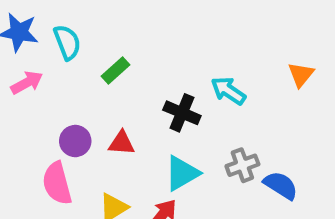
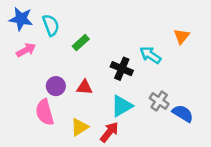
orange triangle: (301, 75) -> (182, 36), moved
gray cross: (242, 165) -> (159, 101), turned -36

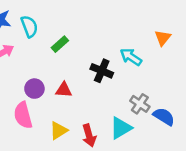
cyan triangle: (122, 106) -> (121, 128), moved
red arrow: (109, 132) -> (89, 136), turned 125

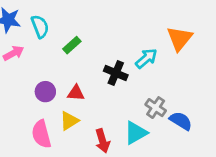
orange triangle: (163, 38) -> (180, 38), size x1.5
cyan arrow: (131, 57) -> (146, 58), turned 105
pink semicircle: (23, 115) -> (41, 134), moved
yellow triangle: (59, 130) -> (69, 121), moved

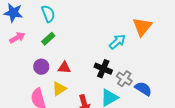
cyan semicircle: (40, 27) -> (48, 14), moved
green rectangle: (72, 45) -> (48, 39), moved
black cross: (116, 73) -> (103, 69), moved

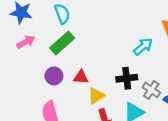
green rectangle: (48, 39) -> (62, 43), size x1.5
black cross: (103, 69) -> (127, 78), turned -30
yellow triangle: (59, 89) -> (96, 96), moved

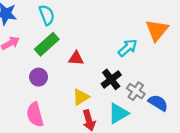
red triangle: (81, 77) -> (76, 58), moved
black cross: (127, 78) -> (111, 79), turned -30

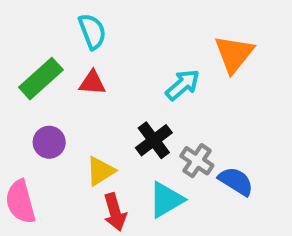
cyan semicircle: (47, 15) -> (92, 31), moved
red triangle: (76, 58) -> (92, 83), moved
purple circle: (39, 77) -> (49, 142), moved

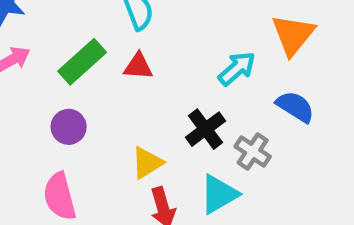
purple circle: (49, 142) -> (69, 127), moved
blue semicircle: (236, 181) -> (295, 107), moved

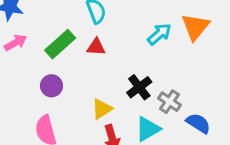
cyan arrow: (237, 68) -> (159, 34), moved
blue semicircle: (295, 107) -> (198, 123), moved

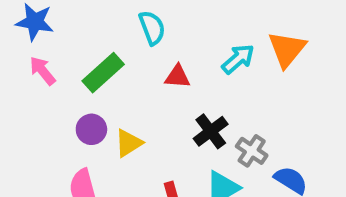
pink arrow: (16, 43) -> (43, 71), turned -100
red triangle: (96, 47) -> (177, 77), moved
yellow triangle: (102, 109) -> (129, 143), moved

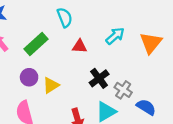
orange triangle: (287, 49) -> (151, 43), moved

